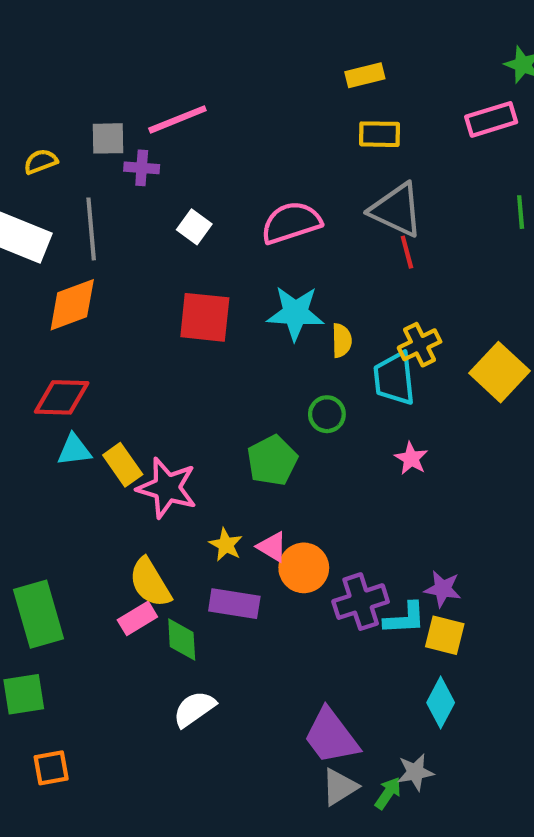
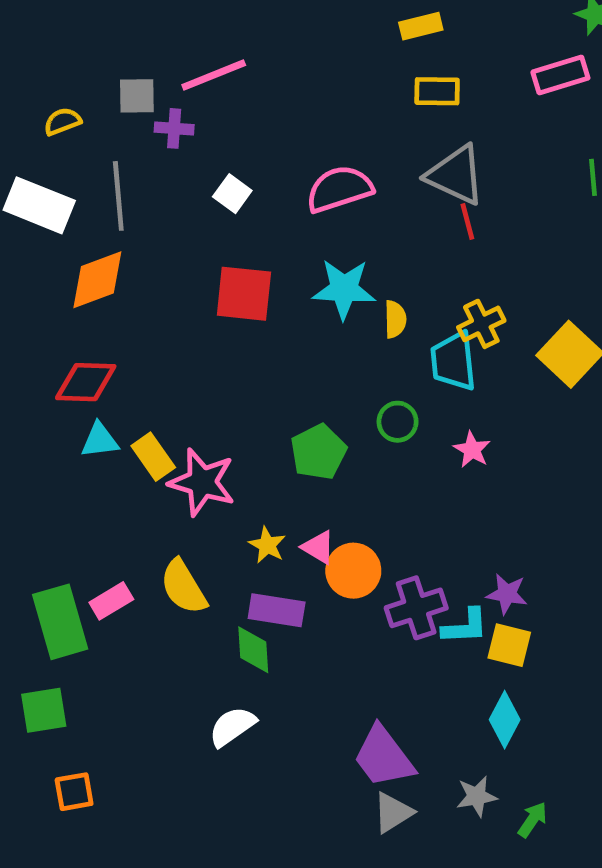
green circle: (327, 414) -> (398, 422), moved
pink rectangle: (137, 618) -> (111, 601), moved
green diamond: (182, 639) -> (253, 650), moved
green arrow: (388, 793) -> (532, 820), moved

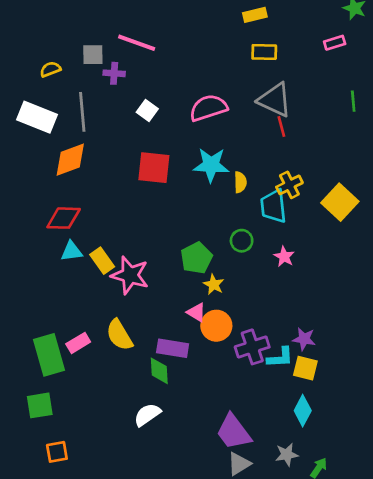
pink line: (214, 75) -> (137, 43), turned 42
pink rectangle: (560, 75) -> (335, 43), size x0.7
yellow star: (267, 545) -> (214, 285), moved

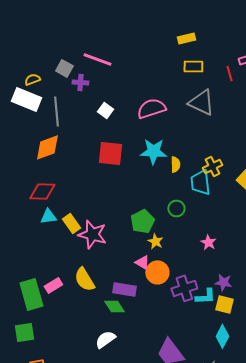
gray square: (93, 55) -> (64, 68), turned 30
white rectangle: (37, 117) -> (26, 99), moved
red line: (281, 126) -> (229, 73), moved
pink star: (284, 257) -> (208, 242), moved
green diamond: (159, 371) -> (114, 306), turned -30

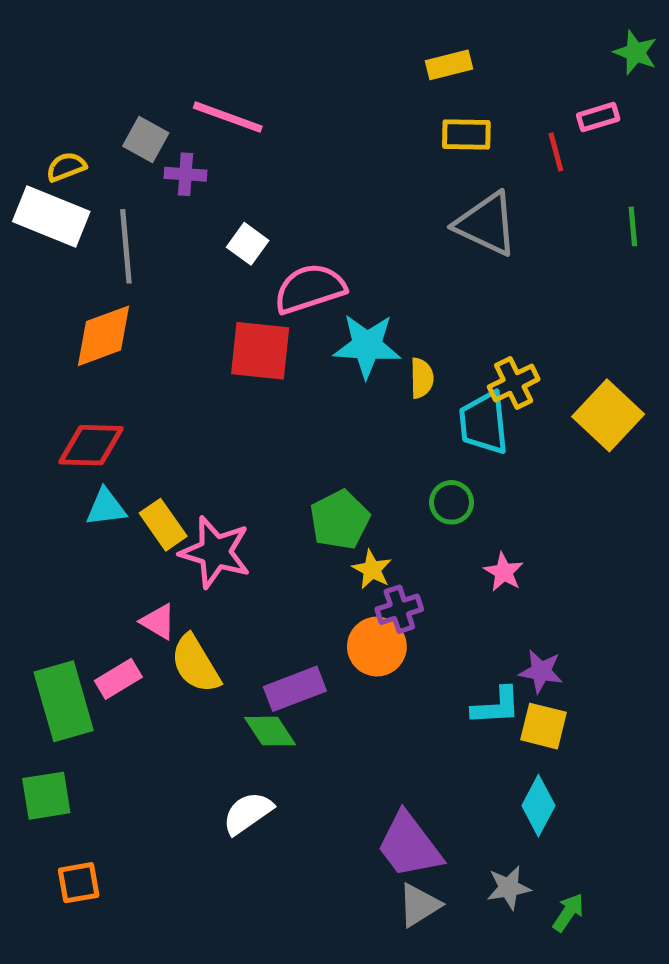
pink semicircle: (151, 108) -> (310, 289), moved
green circle: (176, 208) -> (451, 502), moved
pink triangle: (142, 262) -> (158, 622), moved
purple cross: (184, 288) -> (399, 609), moved, size x0.7
purple rectangle: (124, 289) -> (295, 689), turned -30

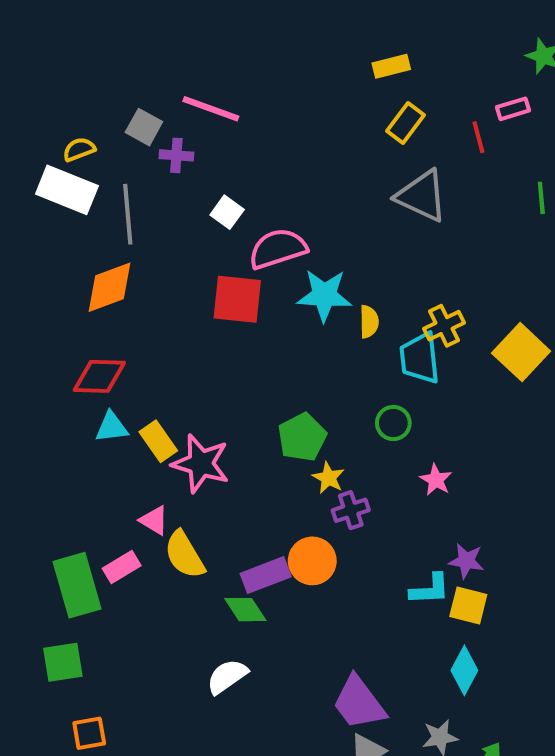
yellow rectangle: (466, 134) -> (405, 123), turned -54
orange circle: (377, 647) -> (312, 561), moved

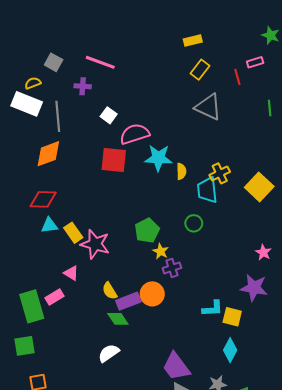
gray square: (144, 127) -> (54, 62), moved
pink star: (436, 480) -> (263, 252), moved
yellow semicircle: (184, 555) -> (110, 291), moved, size x0.7
purple star: (466, 561) -> (254, 288), moved, size x1.5

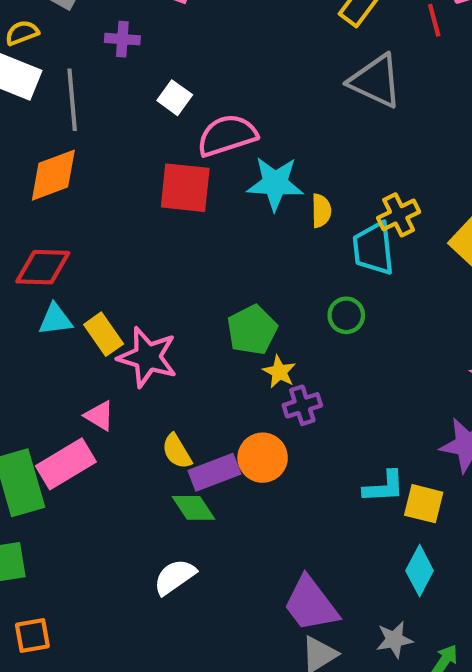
pink rectangle: (55, 297) -> (66, 464), size x1.5

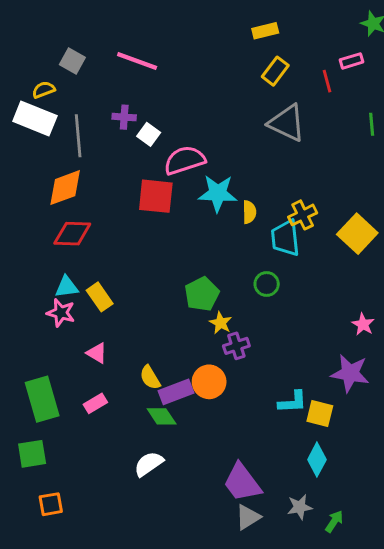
purple cross: (122, 39) -> (124, 117), moved
red diamond: (43, 267) -> (72, 234), moved
pink star: (147, 357) -> (61, 313), moved, size x0.7
pink rectangle: (66, 464) -> (95, 403), moved, size x0.6

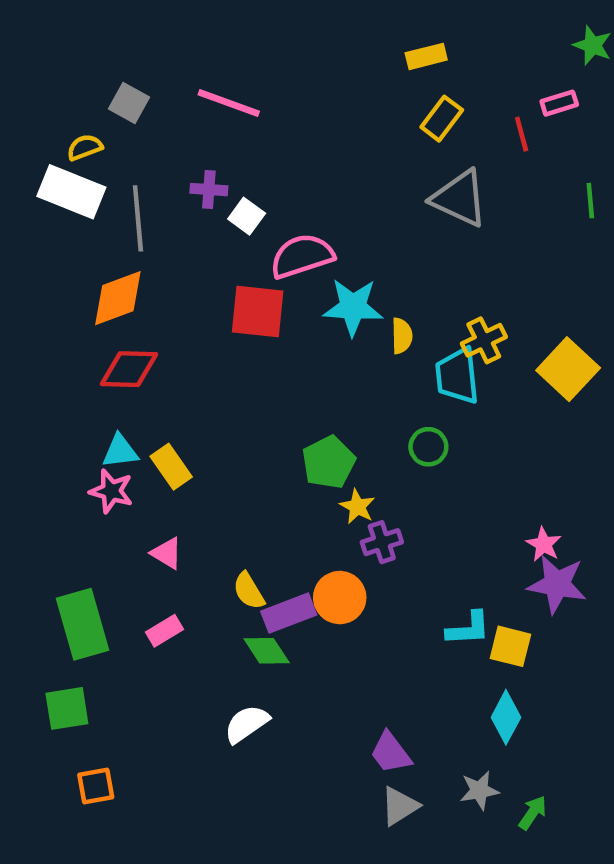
pink star: (363, 324) -> (544, 544), moved
purple trapezoid: (242, 483) -> (391, 753), size x0.7

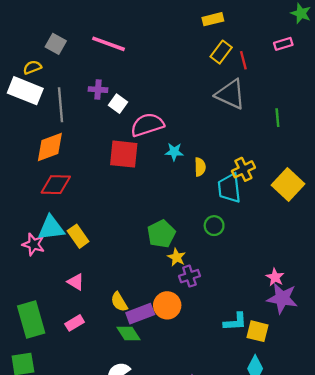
red line: (522, 134) -> (243, 60), moved
green line: (590, 201) -> (277, 118), moved
cyan star: (353, 307) -> (174, 152), size x0.6
cyan triangle: (120, 451) -> (51, 228), size x1.4
pink star: (111, 491) -> (33, 244), moved

